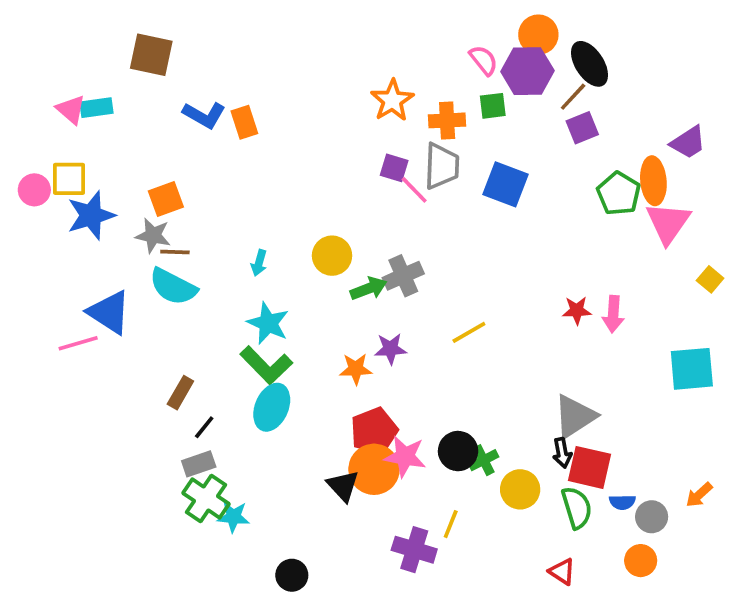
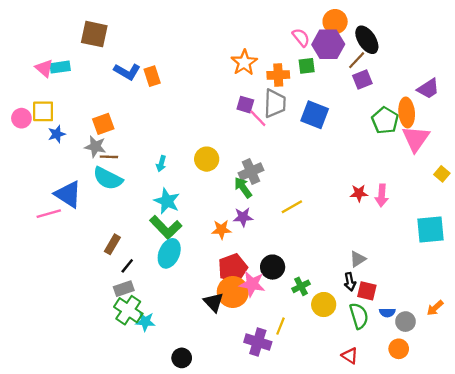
blue star: (91, 215) -> (57, 134), size x0.6
green arrow: (369, 288) -> (243, 187), moved, turned -105
gray triangle: (575, 416) -> (358, 259), size x0.6
black circle: (458, 451) -> (273, 267), moved
red square: (590, 467) -> (367, 291), size x0.7

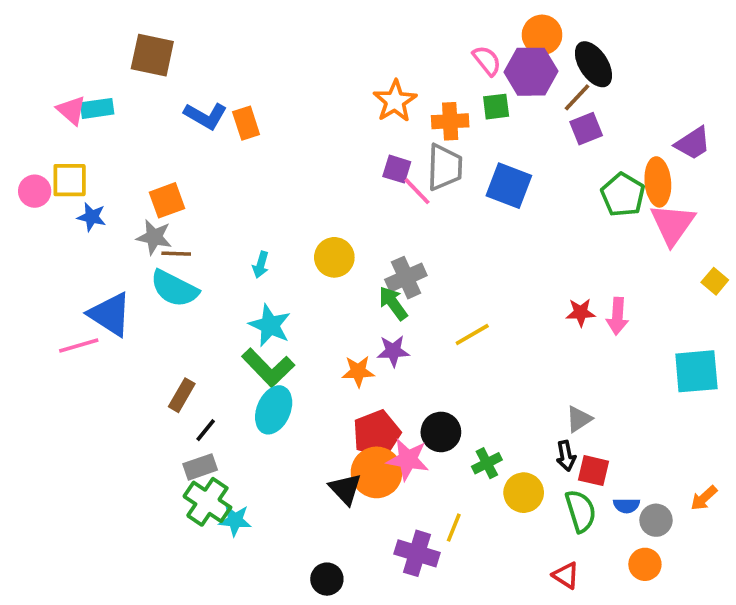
blue star: (57, 134) -> (92, 217), turned 30
black circle: (182, 358) -> (327, 579), moved

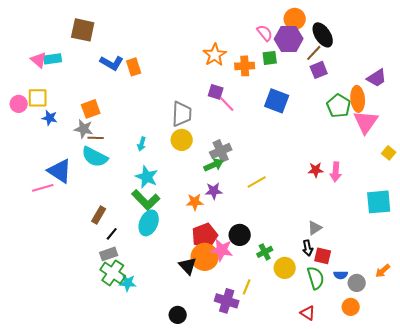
gray trapezoid: (445, 167) -> (182, 114), moved
green arrow: (393, 303) -> (214, 165), turned 102

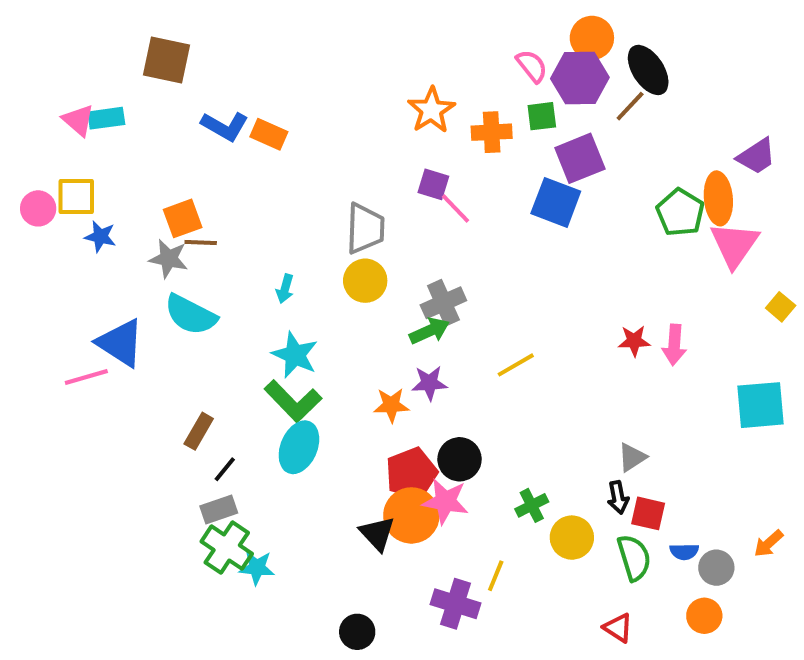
orange rectangle: (134, 67) -> (269, 134), turned -48
purple square: (319, 70) -> (580, 158), moved, size x1.4
brown line: (96, 138) -> (201, 243), moved
black circle: (240, 235) -> (460, 459), moved

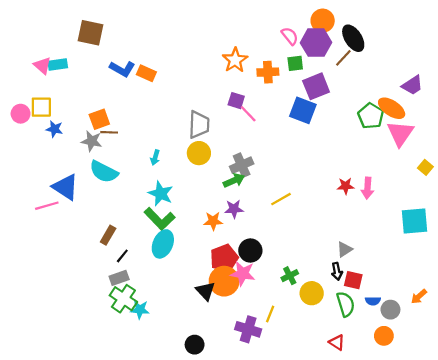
orange ellipse: (718, 198) -> (392, 108), turned -52

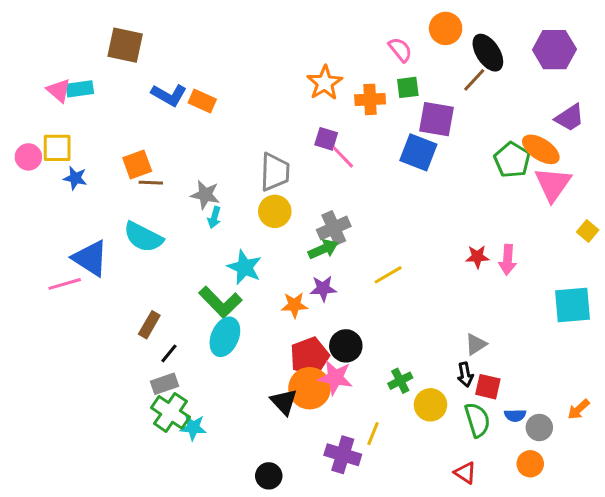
purple hexagon: (316, 43) -> (554, 50), moved
purple square: (316, 86) -> (437, 119), turned 32
gray star: (92, 141) -> (205, 195), moved
cyan star: (161, 194) -> (245, 267), moved

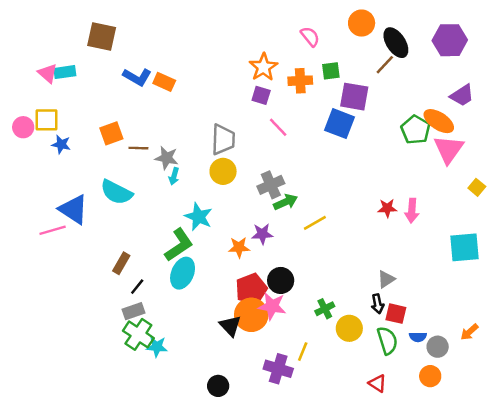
pink semicircle: (400, 50) -> (310, 37), moved
purple square: (326, 139) -> (261, 95), moved
brown line: (151, 183) -> (138, 148), moved
green arrow: (323, 249) -> (286, 202), moved
green L-shape: (220, 302) -> (179, 245), turned -80

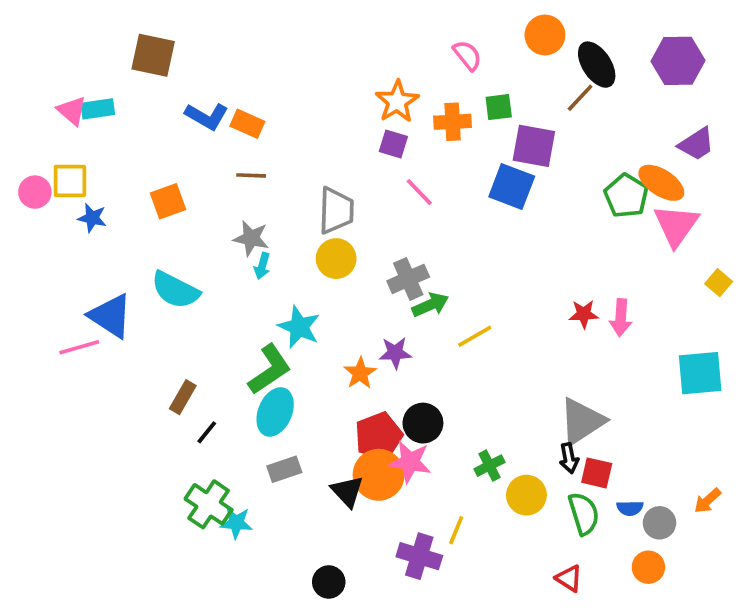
brown line: (138, 148) -> (251, 175), moved
orange star: (239, 247) -> (360, 373), turned -30
gray triangle: (386, 279) -> (582, 421), size x1.8
gray rectangle: (134, 311) -> (284, 469), moved

